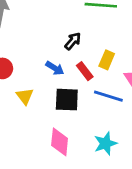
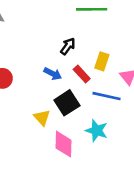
yellow triangle: (25, 96) -> (42, 118), moved
black square: (67, 100) -> (67, 103), turned -30
cyan star: (105, 143) -> (97, 131), moved, turned -30

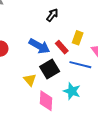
black arrow: (68, 46) -> (52, 15), moved
blue arrow: (53, 74) -> (39, 46), size x1.5

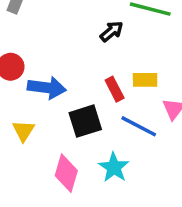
yellow rectangle: (78, 38) -> (145, 80), turned 56
blue arrow: (39, 46) -> (47, 88), moved, turned -35
yellow triangle: (30, 80) -> (23, 131), moved

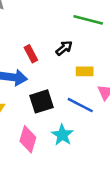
black arrow: (112, 31) -> (64, 48), moved
red rectangle: (115, 89) -> (31, 54), moved

